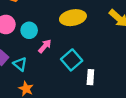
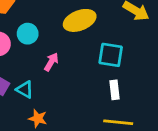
cyan circle: (29, 30) -> (28, 34), moved
cyan square: (72, 60) -> (111, 55), moved, turned -30

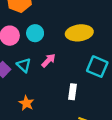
cyan triangle: (25, 90) -> (24, 65), moved
white rectangle: (115, 90) -> (73, 92), moved

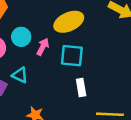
pink arrow: (48, 60) -> (43, 47), moved
cyan square: (97, 67) -> (72, 56), moved

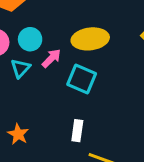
cyan triangle: (20, 75) -> (20, 68), moved, turned 30
white rectangle: (81, 87) -> (77, 131), moved

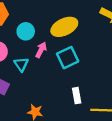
cyan circle: (30, 39) -> (26, 31), moved
cyan square: (82, 79) -> (68, 58), turned -30

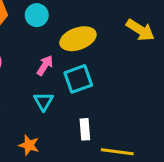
cyan circle: (26, 31) -> (37, 15), moved
cyan triangle: (21, 64) -> (43, 101), moved

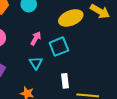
yellow ellipse: (78, 39) -> (71, 18), moved

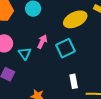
cyan triangle: (36, 63) -> (25, 53), moved

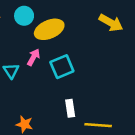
yellow ellipse: (75, 19) -> (49, 29), moved

